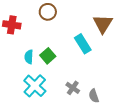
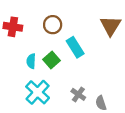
brown circle: (48, 12) -> (53, 25), moved
cyan rectangle: (83, 44) -> (75, 47), moved

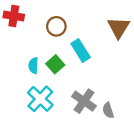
red cross: (13, 27) -> (14, 16), moved
gray cross: (78, 94) -> (84, 101), size x1.5

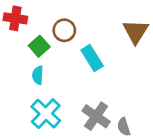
green square: (55, 64) -> (39, 46), moved

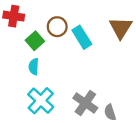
cyan rectangle: (92, 58) -> (82, 37), moved

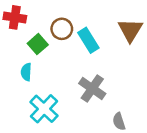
cyan semicircle: (34, 67) -> (26, 72), moved
gray cross: (85, 103) -> (92, 88), moved

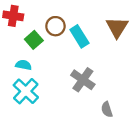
cyan semicircle: (26, 72) -> (24, 65), turned 98
cyan cross: (44, 109) -> (26, 91), moved

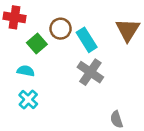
gray cross: (83, 80) -> (90, 72), moved
cyan cross: (26, 91) -> (28, 99), size x0.7

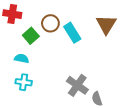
gray cross: (90, 72) -> (77, 85), moved
cyan cross: (28, 99) -> (24, 82), turned -35

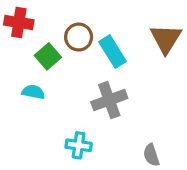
cyan cross: (24, 82) -> (79, 145), moved
gray cross: (77, 85) -> (109, 100), moved, turned 35

